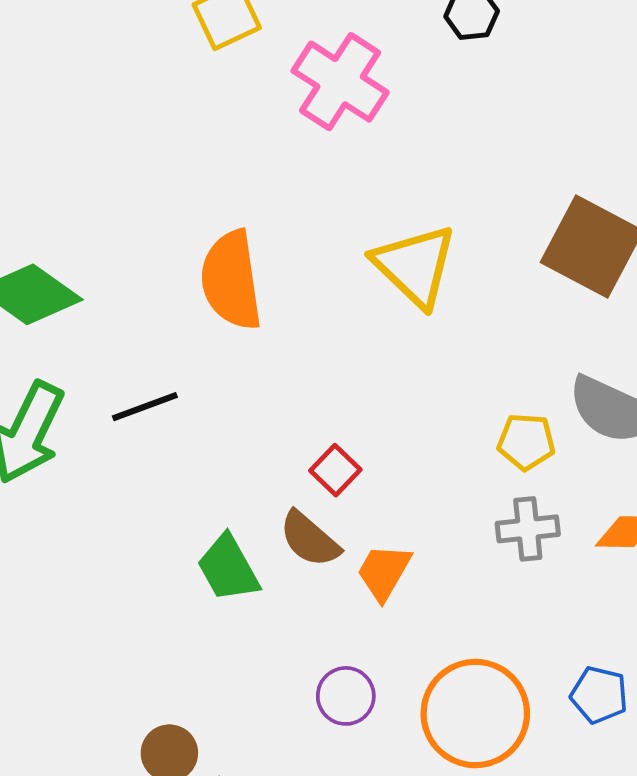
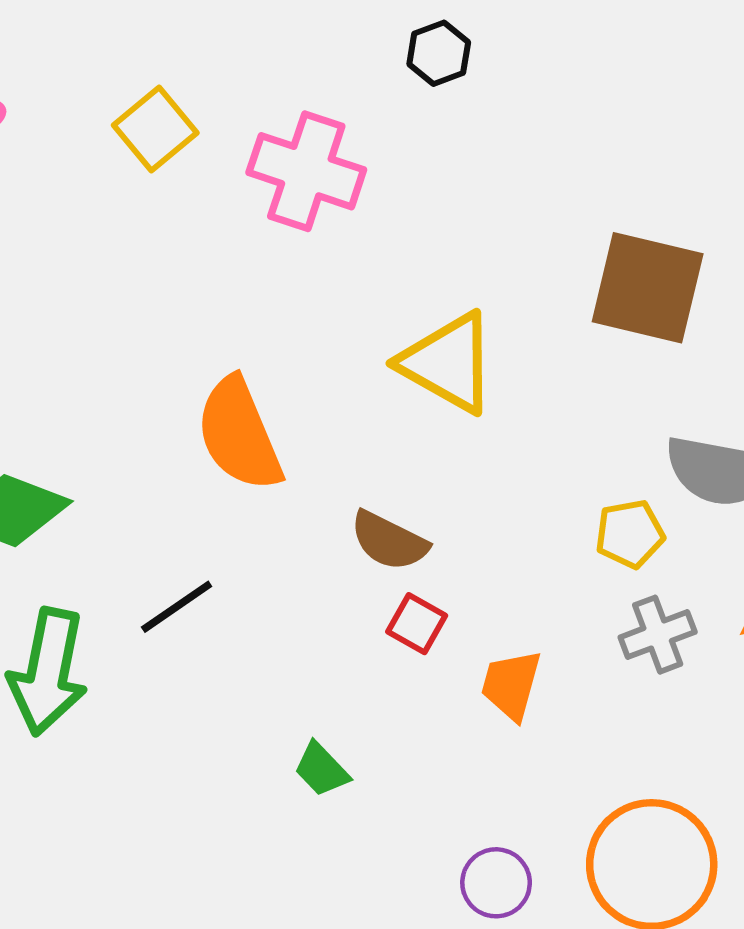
brown semicircle: (310, 539) -> (389, 541), moved
green trapezoid: (228, 568) -> (321, 769), size x0.7
orange trapezoid: (384, 572) -> (511, 685), moved

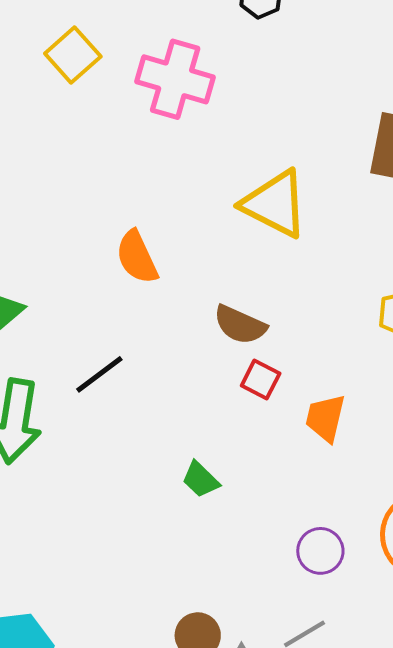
orange semicircle: (239, 434) -> (137, 257), size x0.7

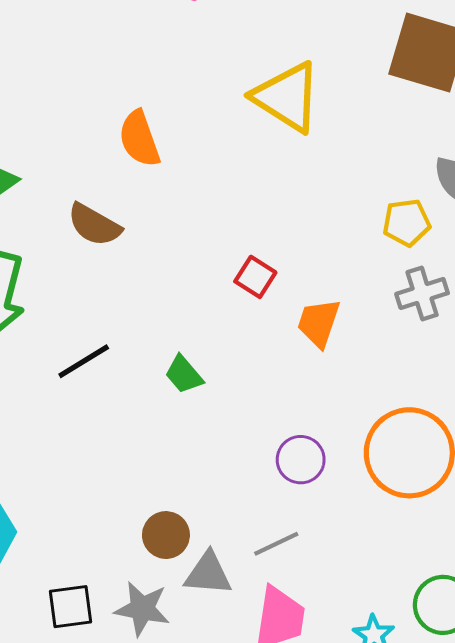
brown semicircle: (240, 325) -> (94, 225), moved
black line: (99, 374) -> (84, 361), moved

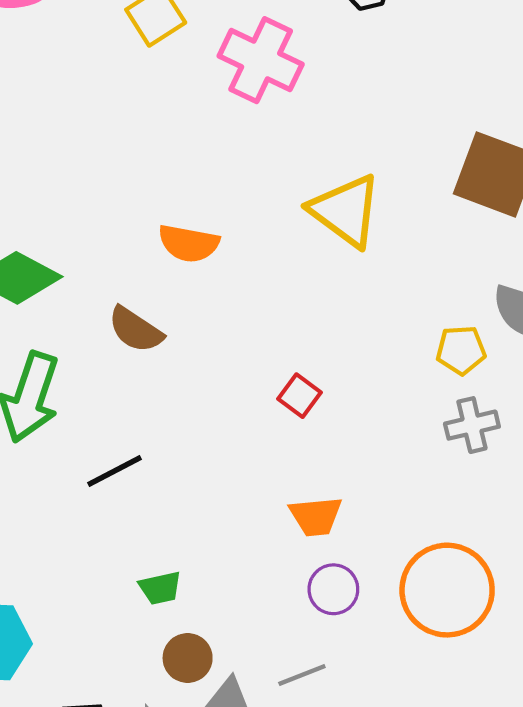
orange semicircle: (139, 139) -> (189, 243), turned -64
orange trapezoid: (319, 323) -> (316, 516), moved, turned -118
green trapezoid: (184, 374) -> (160, 588), moved, turned -66

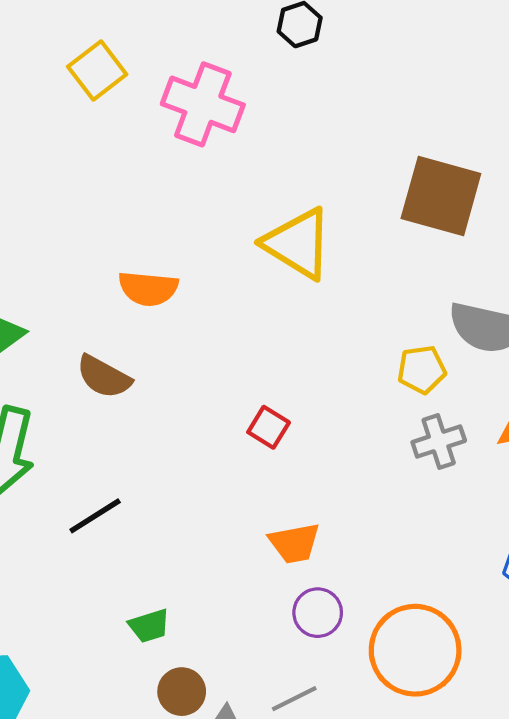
orange circle: (447, 590) -> (415, 650), moved

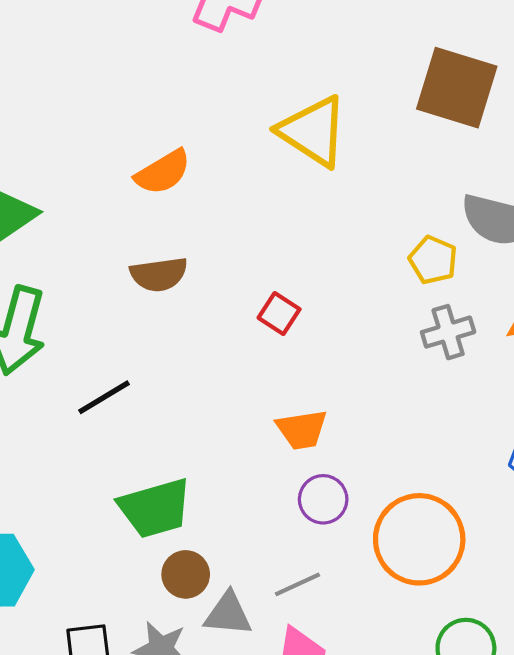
orange semicircle: (148, 288) -> (163, 172), turned -38
yellow pentagon: (422, 370) -> (433, 260), turned 30
brown semicircle: (104, 377) -> (159, 274), moved, turned -38
green trapezoid: (149, 626) -> (155, 508), size x1.8

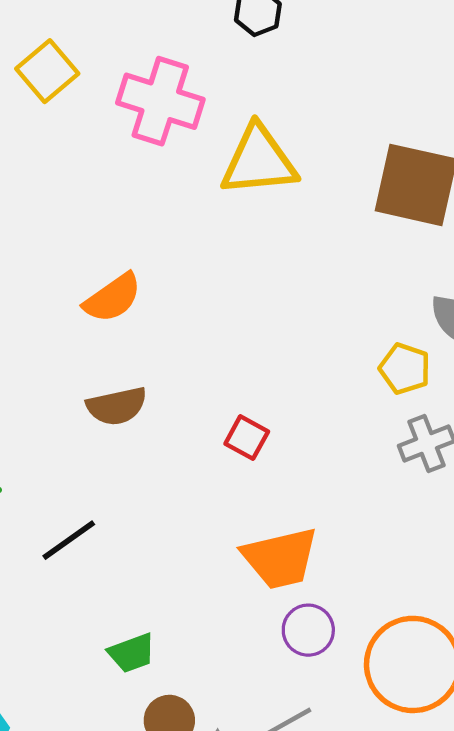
yellow triangle: (313, 131) -> (259, 161), moved, turned -34
orange trapezoid: (302, 430) -> (280, 558), size x1.4
green trapezoid: (155, 508) -> (132, 653), size x0.6

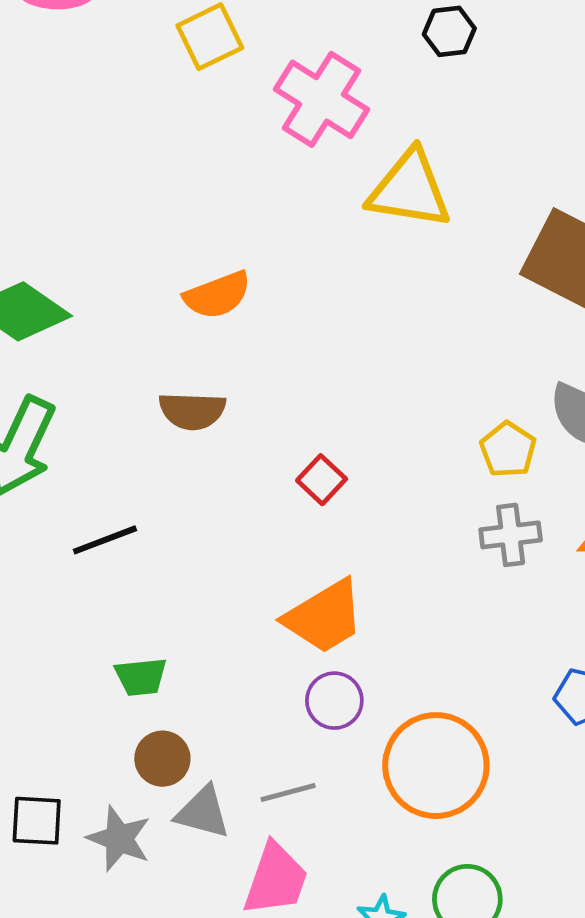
orange trapezoid: (280, 558) -> (324, 617), turned -32

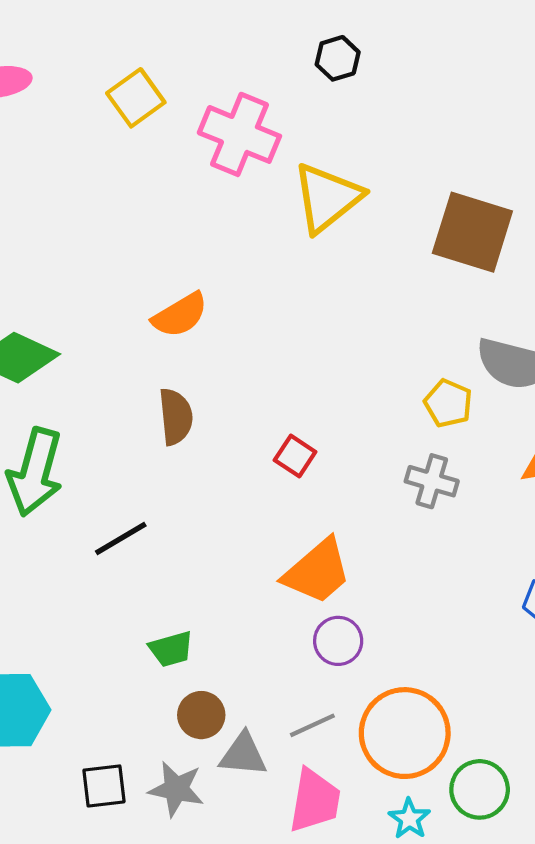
yellow triangle: (410, 189) -> (327, 198), turned -38
brown semicircle: (192, 411) -> (176, 417), turned -88
gray cross: (511, 535) -> (432, 481), moved, turned 33
orange circle: (436, 766) -> (405, 733), moved

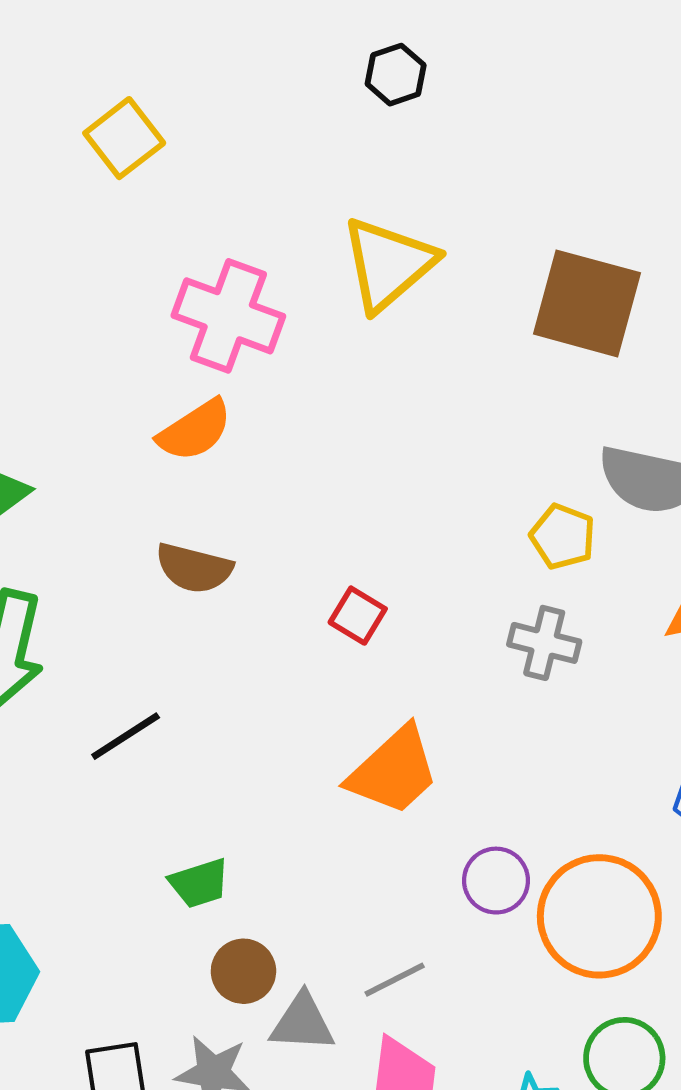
pink cross: (239, 134) -> (228, 316), moved
brown semicircle: (176, 417) -> (194, 568), turned 112
purple circle: (338, 641) -> (496, 881), moved
orange circle: (405, 733) -> (599, 916), moved

